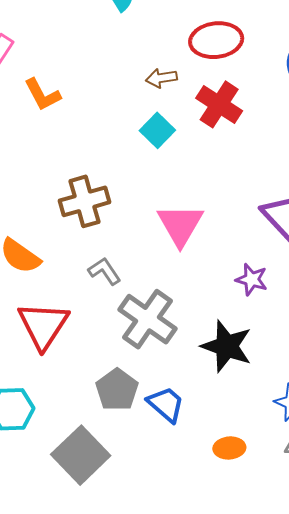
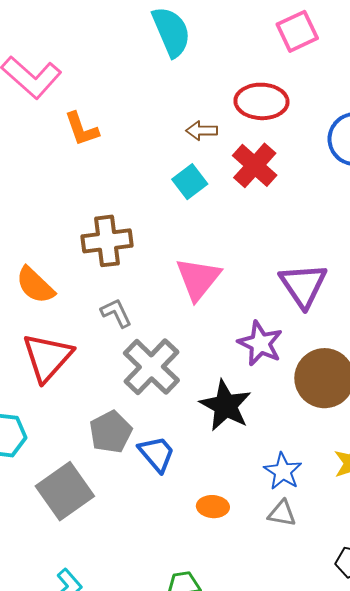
purple star: (252, 280) -> (260, 343), size x1.4

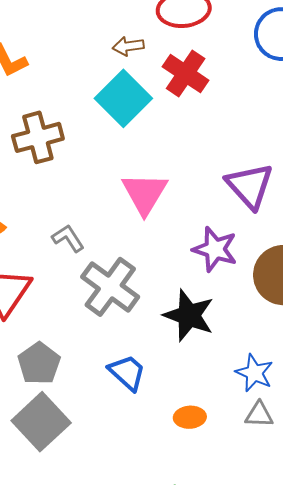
cyan square: (190, 182) -> (123, 98), size x1.6
brown cross: (107, 241) -> (38, 137), moved
gray pentagon: (111, 432) -> (39, 363), moved

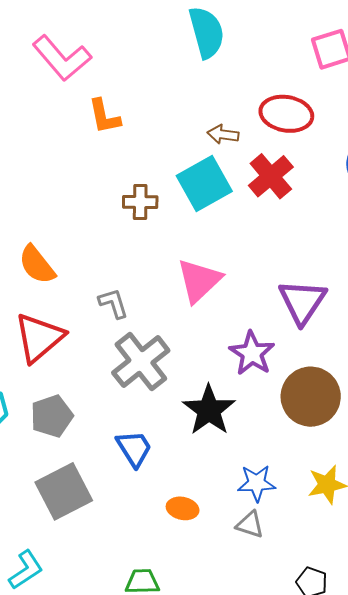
brown cross: (38, 137) -> (140, 202), moved, size x0.7
blue star: (254, 373) -> (257, 483), turned 30
gray square: (41, 422) -> (64, 491), moved

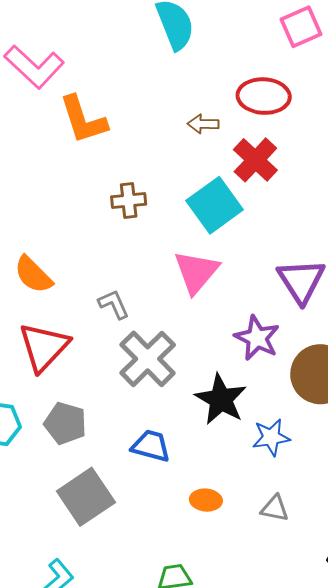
orange L-shape: (104, 116) -> (83, 120), size x1.4
cyan square: (204, 183) -> (215, 205), moved
gray pentagon: (52, 416) -> (65, 423), turned -30
blue trapezoid: (134, 448) -> (151, 446), turned -36
blue star: (257, 483) -> (271, 437), moved

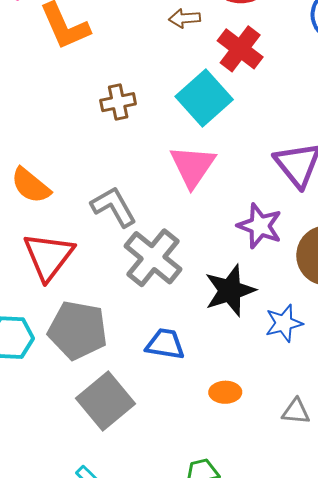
gray L-shape: (114, 304) -> (114, 207), size x1.4
black star: (221, 399) -> (230, 291), turned 30
gray pentagon: (65, 423) -> (78, 330), size x1.4
gray triangle: (275, 508) -> (296, 411), moved

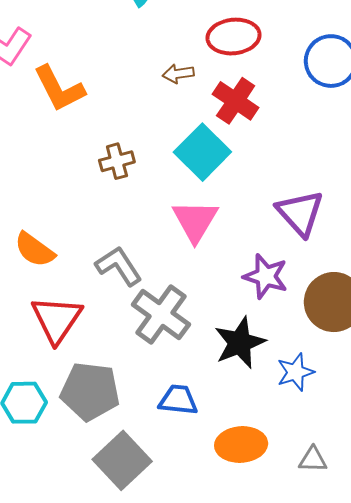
orange ellipse: (225, 392) -> (241, 445), size x1.6

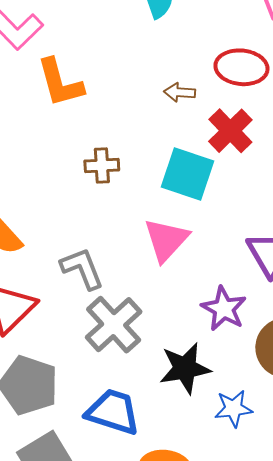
cyan square: (202, 152) -> (187, 174), turned -38
blue trapezoid: (178, 400) -> (113, 412), size x1.4

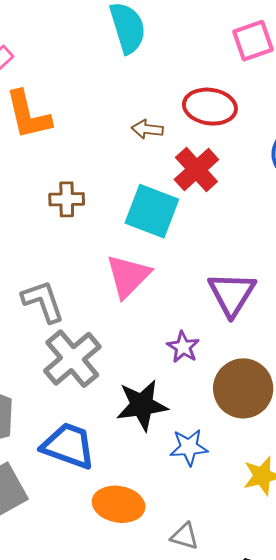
purple star: (224, 309) -> (183, 347), size x0.7

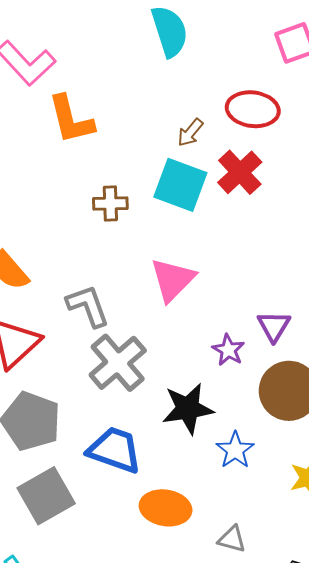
brown arrow: (147, 129) -> (190, 133), turned -56
cyan square: (152, 211) -> (180, 185), moved
purple triangle: (232, 294) -> (274, 326), moved, size x0.7
blue star: (189, 447) -> (235, 450), turned -30

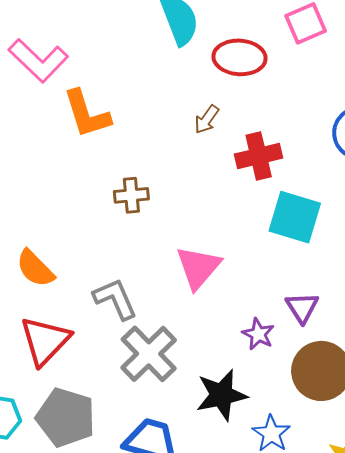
red ellipse: (253, 109) -> (239, 57), moved
red cross: (240, 172) -> (259, 156), turned 33
cyan square: (180, 185) -> (295, 217), moved

